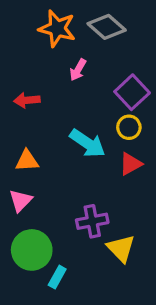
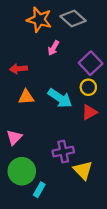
orange triangle: (27, 161) -> (26, 97), moved

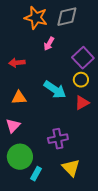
gray diamond: (73, 19) -> (67, 17), turned -55
orange triangle: (26, 97) -> (19, 98), moved
yellow triangle: (83, 170) -> (71, 168), moved

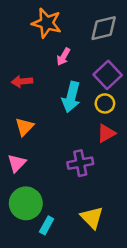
gray diamond: (67, 17) -> (104, 28), moved
cyan arrow: (55, 90) -> (71, 97), moved, turned 70
orange triangle: (19, 98) -> (25, 127), turned -42
purple cross: (58, 139) -> (80, 163), moved

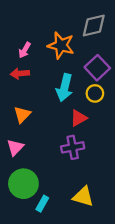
orange star: (47, 23) -> (61, 45), moved
pink arrow: (63, 57) -> (25, 50), moved
red triangle: (106, 133) -> (79, 118), moved
yellow triangle: (92, 218) -> (83, 197), turned -30

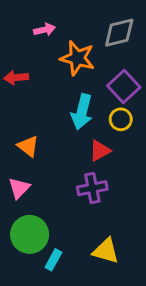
pink arrow: (25, 50) -> (45, 30), moved, turned -133
red arrow: (20, 74) -> (16, 77), moved
orange triangle: (22, 115) -> (28, 146), turned -36

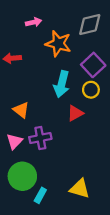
purple cross: (92, 188) -> (40, 138), moved

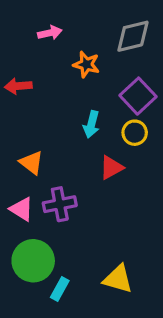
orange star: (58, 44) -> (86, 64), size x0.7
cyan arrow: (62, 84) -> (91, 124), size x0.7
pink triangle: (14, 141) -> (22, 209), turned -42

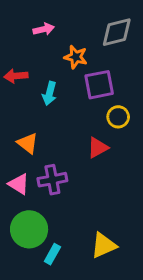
purple square: (138, 96) -> (99, 85), moved, turned 32
cyan arrow: (91, 124) -> (50, 93), moved
yellow triangle: (118, 279) -> (104, 245), turned -40

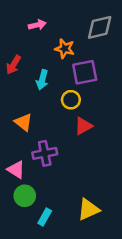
red arrow: (16, 76) -> (14, 65), turned -54
yellow circle: (118, 117) -> (71, 100), moved
pink triangle: (19, 184) -> (16, 170), moved
green circle: (29, 229) -> (25, 196), size x0.7

